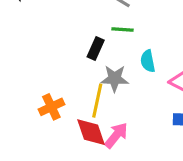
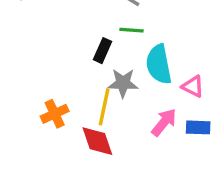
cyan semicircle: (148, 61) -> (159, 64), size x1.6
pink arrow: (116, 135) -> (164, 122), moved

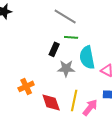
yellow line: (104, 107) -> (74, 100), moved
pink arrow: (164, 122) -> (90, 107), moved

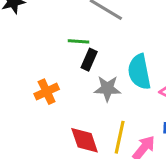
green line: (71, 37) -> (79, 41), moved
orange cross: (26, 86) -> (47, 92), moved

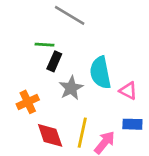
gray star: (107, 89) -> (71, 88), turned -30
orange cross: (47, 92) -> (28, 102), moved

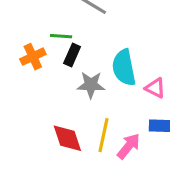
gray star: (71, 88) -> (91, 85), turned 30
orange cross: (28, 102) -> (33, 57), moved

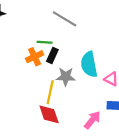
orange cross: (33, 57) -> (35, 57), moved
yellow line: (103, 135) -> (50, 92), moved

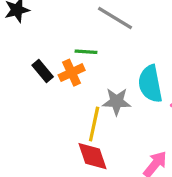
black rectangle: (52, 56) -> (43, 71), moved, turned -64

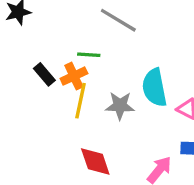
yellow line: (94, 124) -> (81, 101), moved

